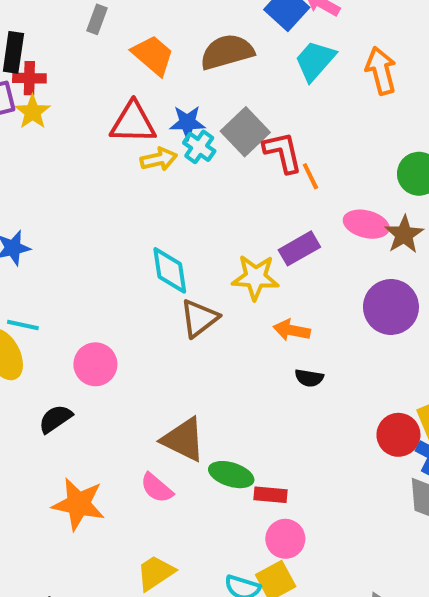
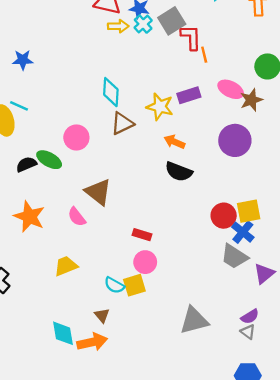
pink circle: (95, 364) -> (76, 137), moved
black semicircle: (309, 378) -> (179, 172), size x1.6
green ellipse: (231, 475) -> (49, 160), moved

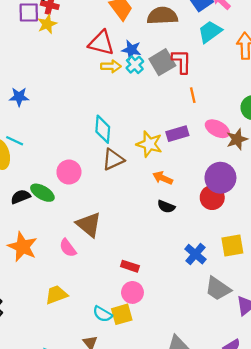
red L-shape: (191, 37) -> (182, 61), moved
black semicircle: (179, 172) -> (166, 207), size x0.7
red circle: (224, 216) -> (212, 198), moved
blue cross: (243, 232) -> (195, 254), moved

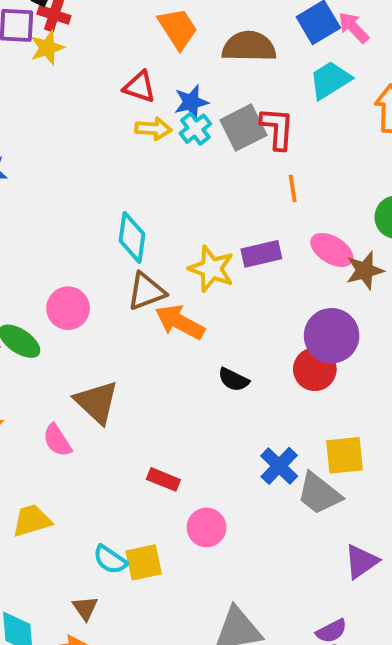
red triangle: (101, 43) -> (139, 87), size x0.7
blue star: (131, 50) -> (191, 102), turned -30
orange arrow: (163, 178) -> (180, 322), moved, size x1.4
gray trapezoid: (218, 289) -> (319, 494), moved
pink circle: (132, 292) -> (206, 527), moved

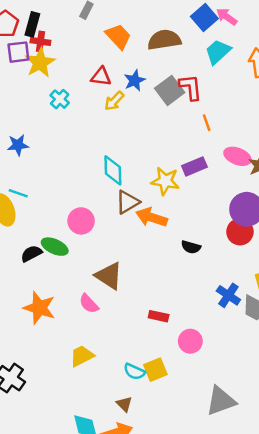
yellow star: (47, 48) -> (40, 63), size x1.4
yellow arrow: (153, 129) -> (114, 101), turned 140
cyan cross: (195, 129) -> (60, 99), moved

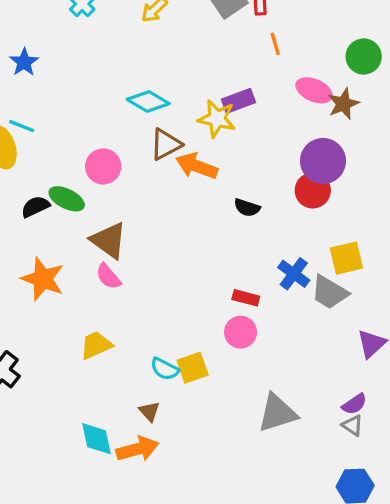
blue star: (18, 145) -> (24, 62), turned -30
purple rectangle: (194, 166) -> (238, 101), moved
cyan diamond: (113, 170) -> (148, 101), turned -60
brown triangle: (109, 276) -> (109, 240), moved
red rectangle: (159, 316) -> (246, 298), moved

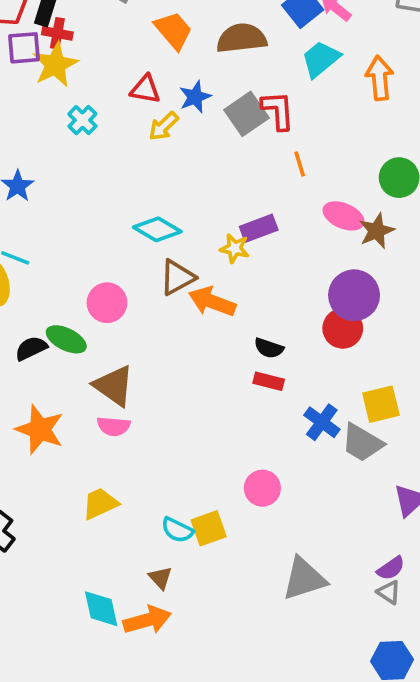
yellow star: (217, 119) -> (235, 248), size x0.7
pink semicircle: (108, 276) -> (114, 426), turned -44
red rectangle: (246, 298) -> (269, 381), moved

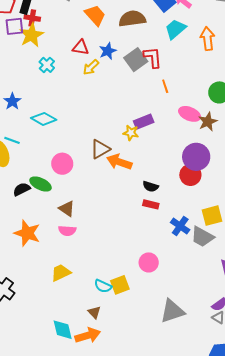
cyan diamond: (157, 229) -> (44, 119), moved
brown triangle: (114, 386) -> (67, 209), size x0.7

